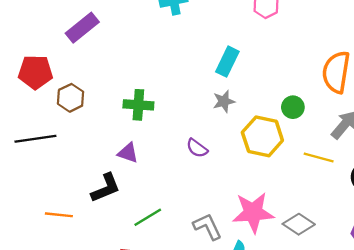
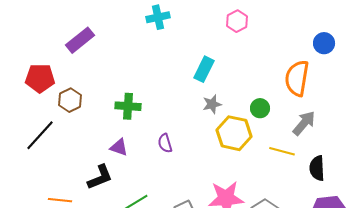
gray star: (224, 101) -> (212, 104), moved
black line: (35, 139) -> (40, 135), turned -40
purple semicircle: (197, 148) -> (165, 143), moved, turned 36

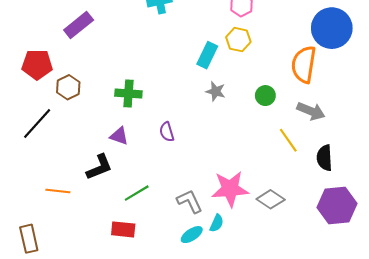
blue circle: (324, 43) -> (332, 28), size x1.8
gray star: (212, 104) -> (216, 91), turned 30
gray arrow: (304, 123) -> (311, 111), turned 72
yellow hexagon: (234, 133) -> (238, 40), moved, size x0.7
yellow line: (282, 151) -> (288, 140), turned 40

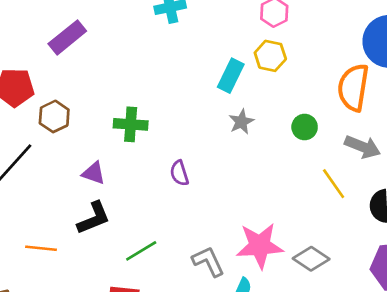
gray star: (216, 91) -> (241, 122), turned 30
purple triangle: (119, 136) -> (94, 173), moved

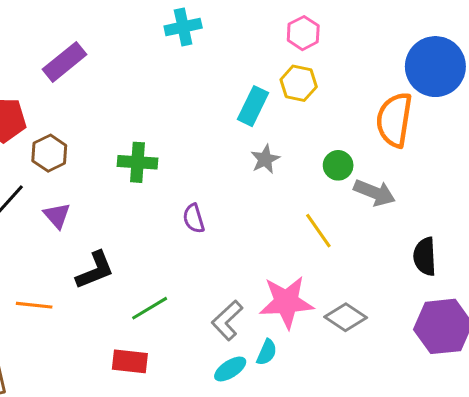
gray arrow: (363, 147) -> (375, 193), moved
purple triangle: (94, 173) -> (57, 215), moved, turned 30
yellow line: (334, 184) -> (318, 231), moved
gray L-shape: (208, 261) -> (227, 320), turned -108

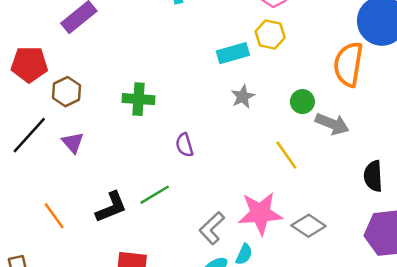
cyan rectangle: (253, 106) -> (233, 53), turned 48
black L-shape: (95, 270) -> (111, 207), moved
orange line: (34, 305) -> (54, 216), turned 48
green line: (150, 308) -> (155, 195), moved

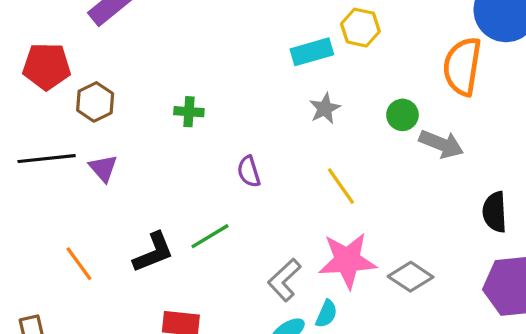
green cross: (139, 99) -> (189, 112), size x0.7
black line: (29, 135) -> (47, 159), turned 42
yellow line: (286, 155) -> (341, 186), moved

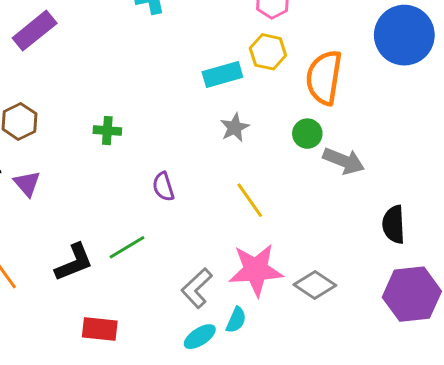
orange semicircle: (462, 66) -> (324, 78), moved

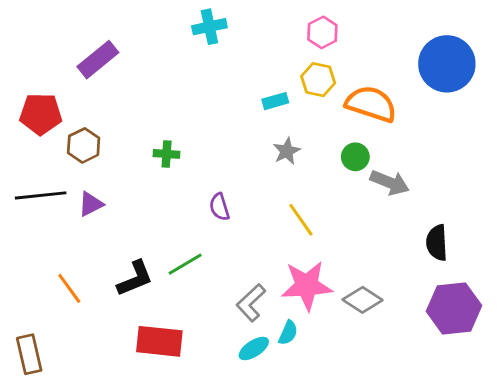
cyan rectangle: (222, 74) -> (275, 101), size x0.7
orange semicircle: (324, 78) -> (371, 104), turned 99
purple triangle: (27, 184) -> (91, 204), turned 44
red rectangle: (100, 329) -> (159, 341), size x1.4

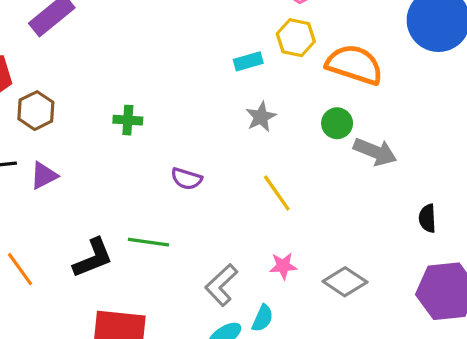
purple semicircle: (219, 207) -> (186, 179), turned -56
black semicircle: (437, 243) -> (427, 218), size x0.7
green line: (185, 264) -> (148, 242), turned 39
pink star: (307, 286) -> (283, 266), size x0.5

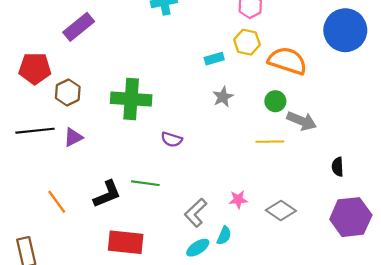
green cross: (128, 120) -> (131, 99), size x2.0
yellow line: (277, 193) -> (270, 142), moved, turned -56

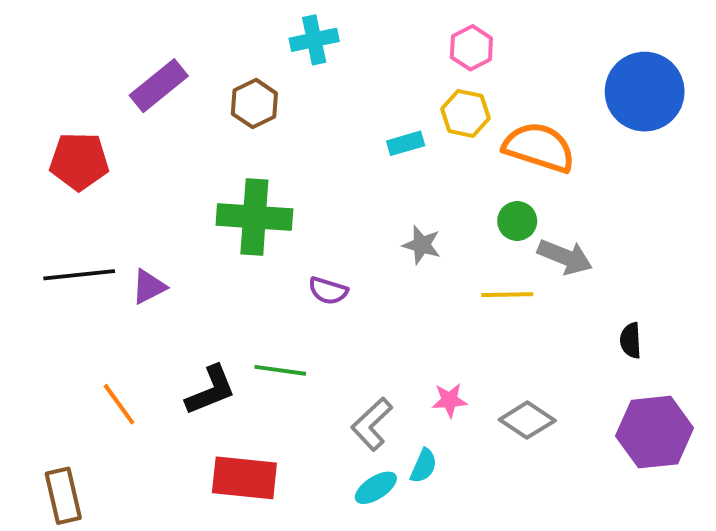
brown hexagon: (68, 92) -> (254, 104), moved
gray star: (223, 97) -> (422, 245), moved, turned -30

